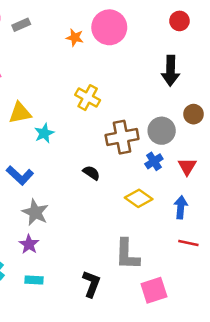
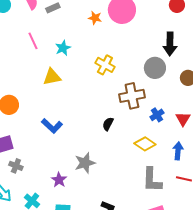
gray circle: (162, 131) -> (155, 68), moved
cyan star: (44, 133) -> (63, 48), moved
black semicircle: (91, 173) -> (108, 124), turned -96
gray star: (35, 212) -> (85, 163), moved, turned 30
gray L-shape: (127, 254) -> (152, 180), moved

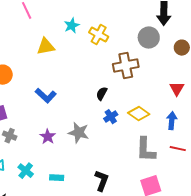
cyan star: (63, 48) -> (72, 25), moved
blue cross: (157, 115) -> (111, 117), moved
gray star: (85, 163) -> (79, 133), turned 30
purple star: (59, 180) -> (48, 137), moved

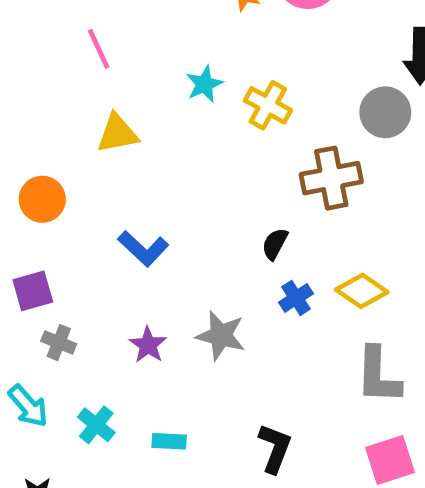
yellow triangle: (46, 47) -> (117, 133), moved

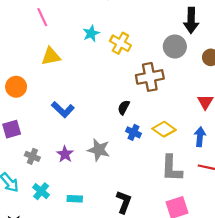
blue cross: (296, 298) -> (134, 132), turned -32
gray cross: (59, 343) -> (32, 156), moved

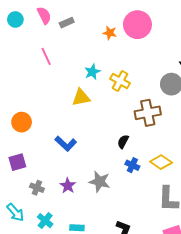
yellow triangle: (51, 56) -> (81, 97), moved

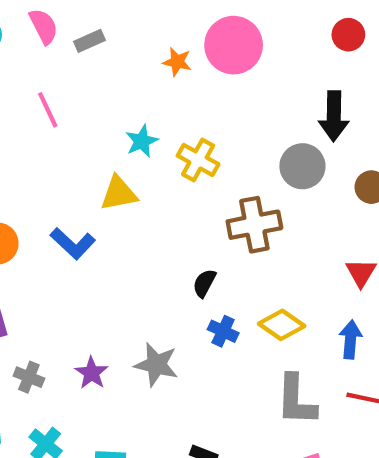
blue L-shape: (66, 144) -> (73, 243), moved

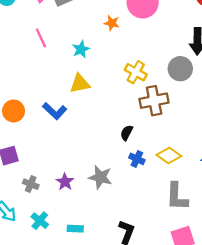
orange star: (177, 62) -> (112, 23), moved
cyan star: (142, 141) -> (81, 49), moved
yellow cross: (198, 160) -> (136, 72), moved

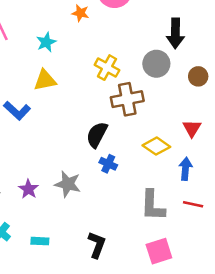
black semicircle: (127, 133) -> (97, 135), size x1.5
yellow diamond: (169, 156) -> (156, 146), moved

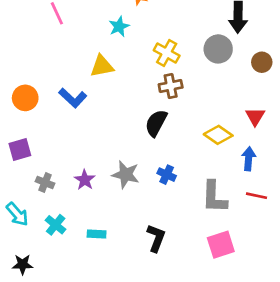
cyan star: (46, 42) -> (119, 27), moved
brown cross: (127, 99) -> (171, 86), moved, size x0.7
blue cross: (108, 164) -> (167, 175), moved

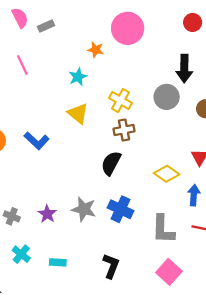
yellow triangle: (102, 66) -> (78, 113), moved, turned 50
blue cross: (167, 175) -> (120, 209), size x1.5
pink square: (221, 245) -> (169, 272), turned -30

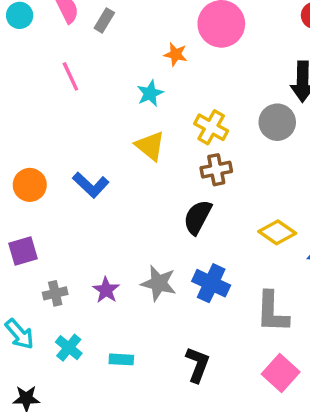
gray rectangle: (46, 26) -> (104, 20), turned -35
gray cross: (12, 216) -> (55, 293), turned -35

